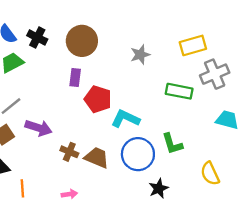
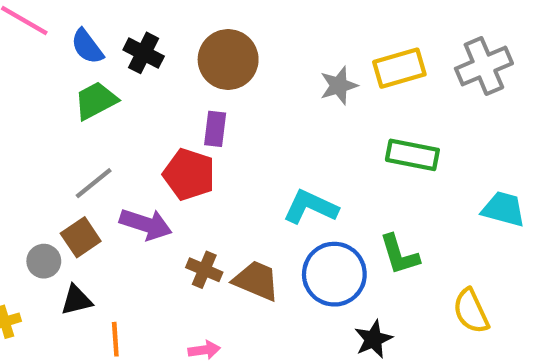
yellow rectangle: (193, 45) -> (399, 68), moved
gray cross: (215, 74) -> (484, 66), moved
red pentagon: (98, 99) -> (189, 174), moved

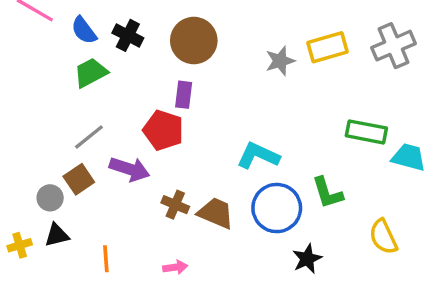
green rectangle: (412, 155) -> (366, 132), moved
black triangle: (76, 300) -> (57, 235), moved

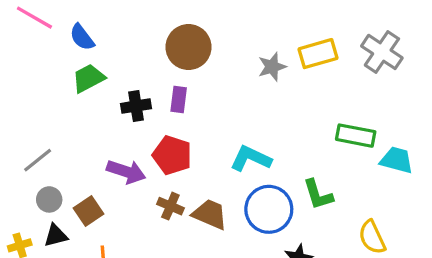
black cross: (128, 35) -> (136, 106), moved, turned -36
gray cross: (393, 46) -> (382, 52), turned -33
red pentagon: (163, 130) -> (172, 155), moved
gray line: (89, 137) -> (38, 160), moved
brown square: (79, 179) -> (89, 211), moved

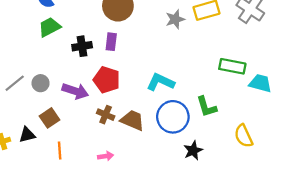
gray circle: (49, 199) -> (41, 83), moved

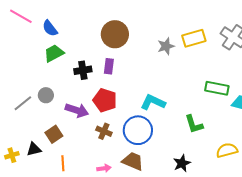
gray circle: (41, 83) -> (46, 95), moved
blue circle: (173, 117) -> (138, 130), moved
brown trapezoid: (132, 120) -> (133, 161), moved
yellow semicircle: (244, 136) -> (227, 150), turned 100

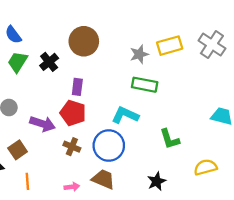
green trapezoid: (54, 53) -> (18, 62), turned -30
purple rectangle: (109, 66) -> (77, 87), moved
black cross: (83, 70) -> (49, 62), moved, turned -30
green rectangle: (217, 88) -> (145, 85), moved

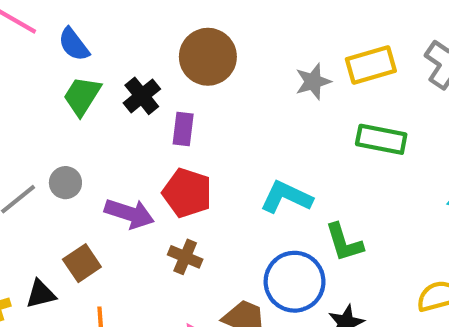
green rectangle: (145, 85) -> (381, 139), moved
purple rectangle: (77, 87) -> (183, 129), moved
green L-shape: (170, 139) -> (344, 242), moved
blue circle: (109, 146) -> (295, 282), moved

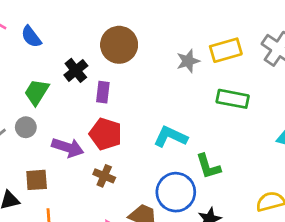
green trapezoid: (82, 96) -> (37, 92), moved
brown square: (82, 263) -> (37, 180), turned 30

